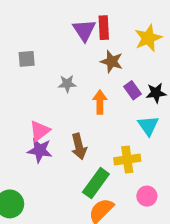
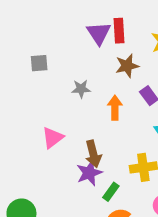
brown star: (112, 62) -> (127, 66), turned -30
purple star: (40, 150) -> (89, 173), moved, turned -30
green rectangle: (96, 183) -> (111, 192), size x0.6

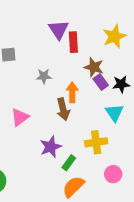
red rectangle: (119, 31) -> (73, 42), moved
brown star: (127, 66) -> (94, 67), moved, turned 30
brown arrow: (93, 154) -> (63, 109), moved

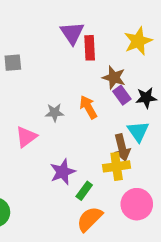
gray star: (44, 76) -> (55, 113), moved
orange arrow: (72, 92) -> (88, 107), turned -30
brown arrow: (63, 109) -> (122, 148), moved
pink circle: (113, 174) -> (137, 204), size x1.5

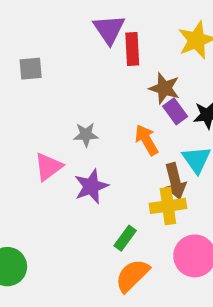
orange arrow: (88, 107) -> (147, 140), moved
purple star: (63, 172) -> (91, 186), moved

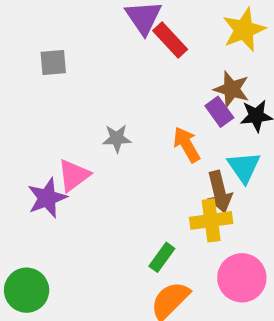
red rectangle: (132, 49) -> (170, 40), turned -40
brown star: (164, 88) -> (232, 89), moved
purple star: (91, 186) -> (47, 198), moved

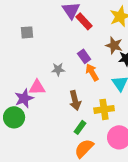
purple rectangle: (219, 112) -> (84, 56), moved
pink triangle: (74, 175) -> (37, 87), turned 36
brown arrow: (219, 192) -> (75, 100), moved
green circle: (27, 290) -> (14, 117), moved

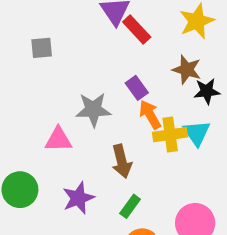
gray star: (58, 69) -> (93, 110), size x1.5
purple star: (24, 98) -> (78, 198), moved
yellow cross: (104, 109) -> (170, 135), moved

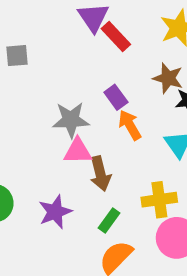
yellow cross: (170, 135) -> (159, 200), moved
pink triangle: (58, 140) -> (78, 151), moved

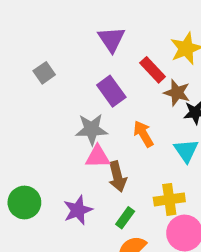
red rectangle: (116, 36) -> (153, 70), moved
gray square: (17, 56) -> (44, 73), turned -30
purple rectangle: (116, 97) -> (111, 91), moved, size x1.4

